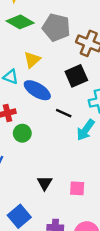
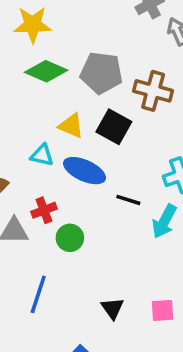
yellow triangle: (32, 60) -> (71, 126), turned -48
black square: (76, 76) -> (114, 127), moved, turned -30

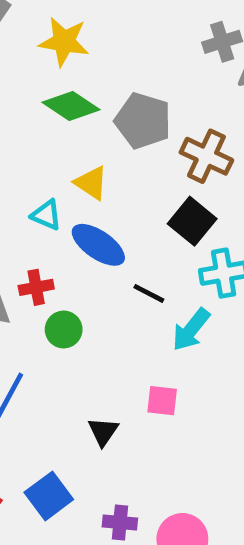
black square: (114, 127) -> (192, 221), moved
pink square: (162, 310) -> (162, 401), moved

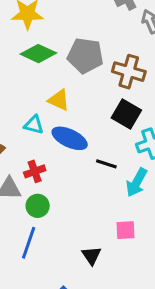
green circle: (64, 330) -> (38, 206), moved

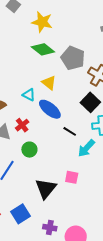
red cross: (35, 171) -> (22, 125), turned -32
green circle: (38, 206) -> (29, 150), moved
black triangle: (91, 256) -> (46, 188), size x1.6

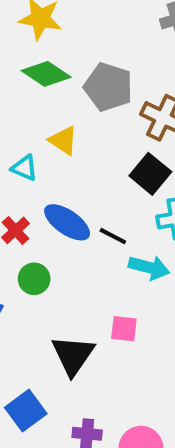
blue ellipse: (50, 109) -> (67, 222), moved
cyan arrow: (86, 148) -> (149, 267), turned -114

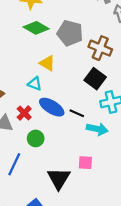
cyan triangle: (24, 168) -> (35, 84), moved

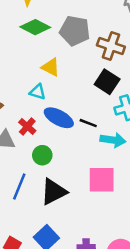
pink square: (85, 163) -> (102, 180), size x1.6
black triangle: (59, 178) -> (54, 192), moved, turned 35

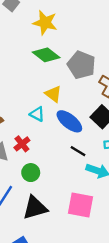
blue ellipse: (59, 118) -> (69, 121), moved

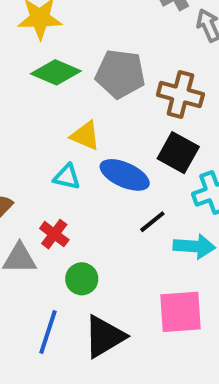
black line: (78, 151) -> (152, 222), turned -56

